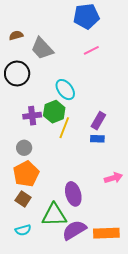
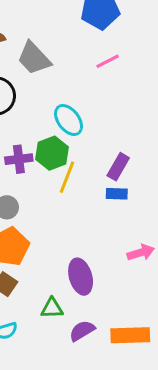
green triangle: (54, 215) -> (52, 308), size x0.6
purple semicircle: (74, 230) -> (82, 331), size x0.7

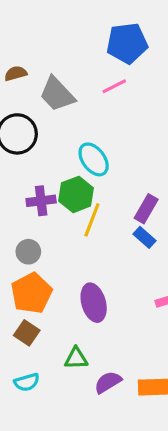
pink line: (108, 61) -> (114, 86), moved
blue rectangle: (117, 194) -> (145, 237), turned 40
purple ellipse: (81, 277) -> (94, 303), moved

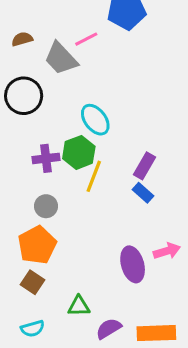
pink line: (114, 86) -> (86, 39), moved
gray circle: (28, 252) -> (46, 206), moved
purple ellipse: (94, 303) -> (133, 264), moved

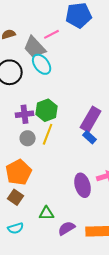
cyan ellipse: (95, 120) -> (42, 64), moved
purple rectangle: (144, 166) -> (91, 119), size x1.4
yellow line: (94, 176) -> (48, 134), moved
gray circle: (46, 206) -> (28, 138), moved

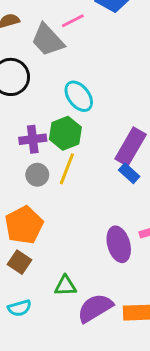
cyan ellipse: (42, 64) -> (79, 96), moved
purple semicircle: (67, 228) -> (95, 308), size x1.4

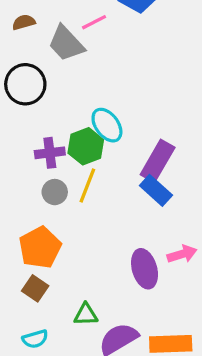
cyan ellipse: (79, 96) -> (107, 125), moved
blue rectangle: (129, 173) -> (156, 190), size x1.4

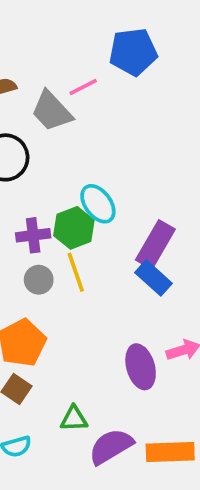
yellow line: (87, 185) -> (76, 272), turned -40

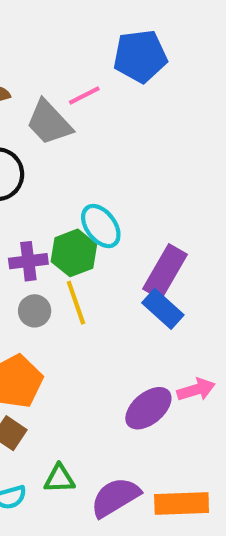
purple ellipse: (141, 367) -> (148, 408), turned 66
green triangle: (74, 419) -> (59, 479), moved

